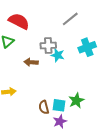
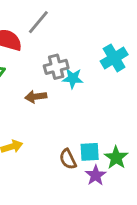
gray line: (70, 19) -> (38, 22), moved
green star: (76, 101) -> (116, 158), moved

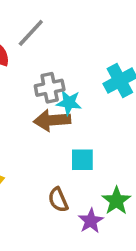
brown arrow: (36, 97) -> (52, 120), moved, size x1.4
cyan square: (90, 152) -> (82, 160), moved

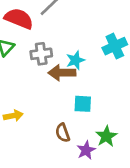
gray cross: (50, 88) -> (41, 54), moved
cyan star: (69, 103) -> (75, 60), turned -30

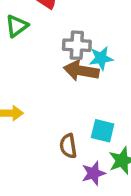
gray cross: (41, 54) -> (77, 45), moved
cyan square: (83, 104) -> (103, 131), moved

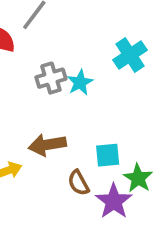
brown arrow: (81, 71) -> (47, 145), moved
purple star: (93, 173) -> (114, 201), size x1.4

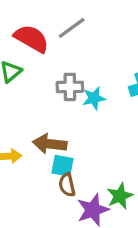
cyan square: (108, 155) -> (62, 166), moved

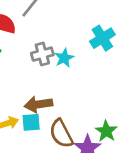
cyan square: (62, 166) -> (31, 122), moved
brown semicircle: (67, 185) -> (61, 134), size x1.5

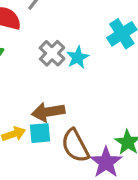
gray cross: (42, 54) -> (52, 53), turned -30

